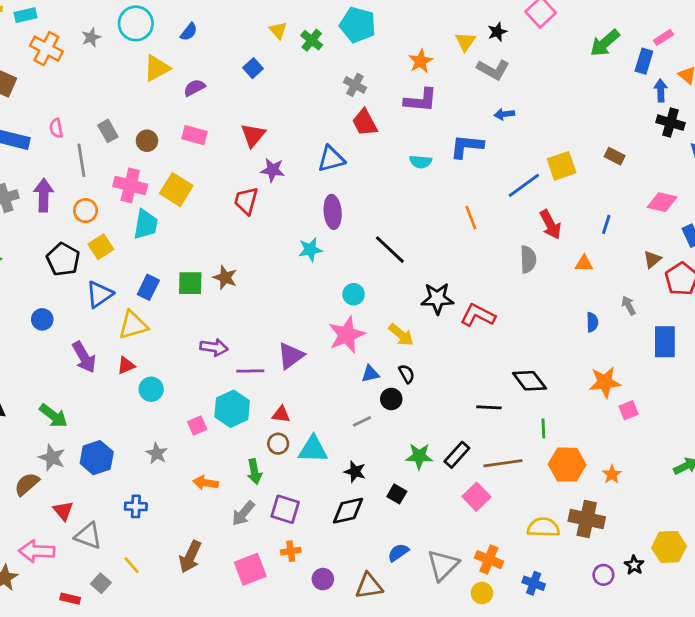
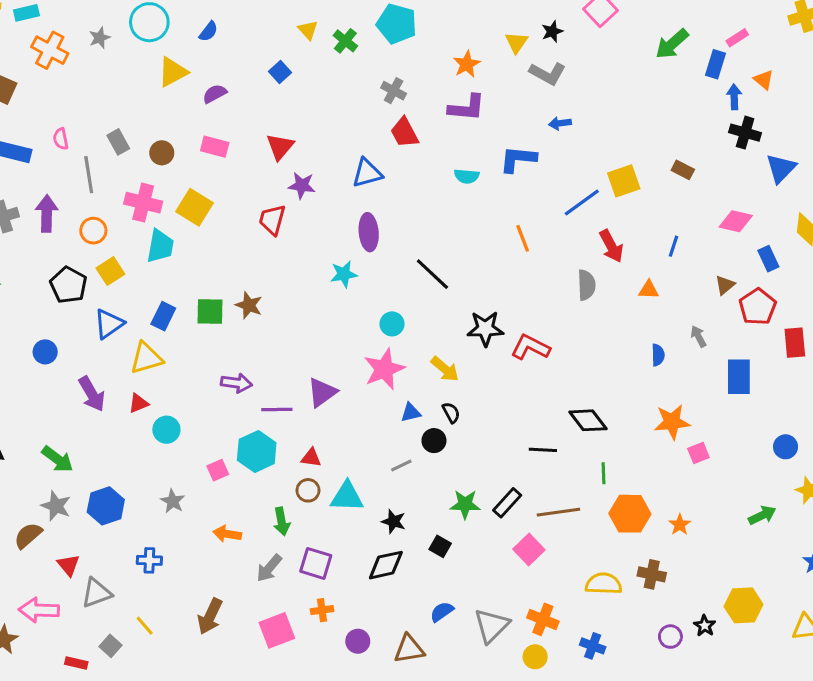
brown cross: (587, 519) -> (652, 574), size x0.7
gray triangle: (88, 536) -> (96, 593), turned -40

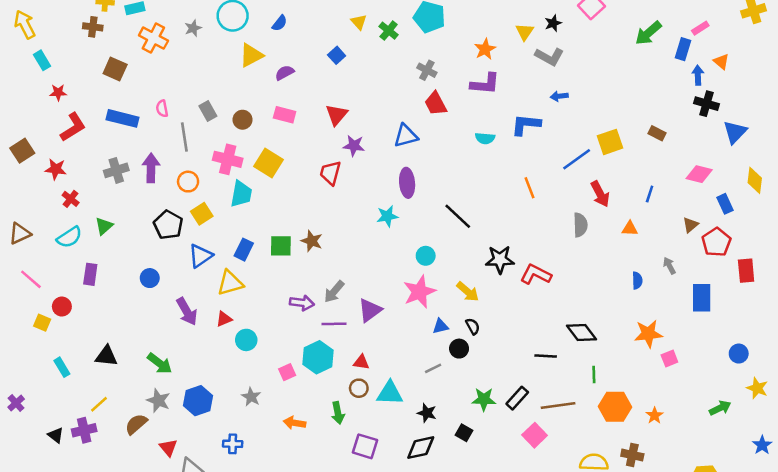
gray arrow: (269, 568) -> (334, 292), moved

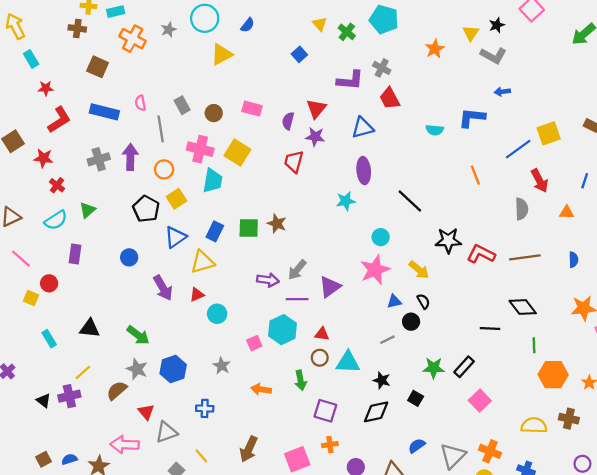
purple semicircle: (285, 73) -> (288, 121), moved, turned -48
purple L-shape: (485, 84) -> (350, 80), moved
red triangle: (337, 115) -> (316, 109), moved
brown line: (558, 406) -> (525, 257), moved

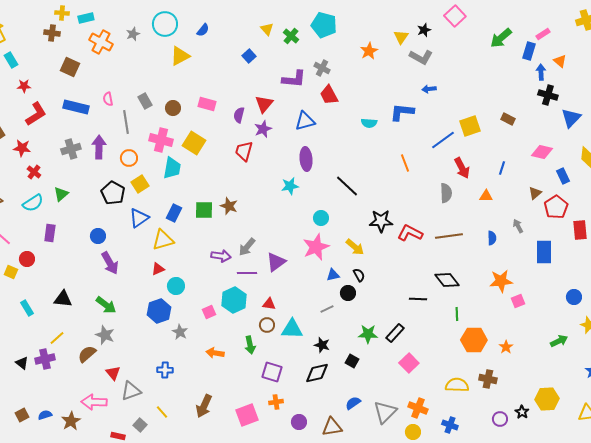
purple star: (315, 137) -> (263, 129), turned -30
purple arrow: (163, 288) -> (110, 263), moved
blue hexagon: (173, 369) -> (159, 311), moved

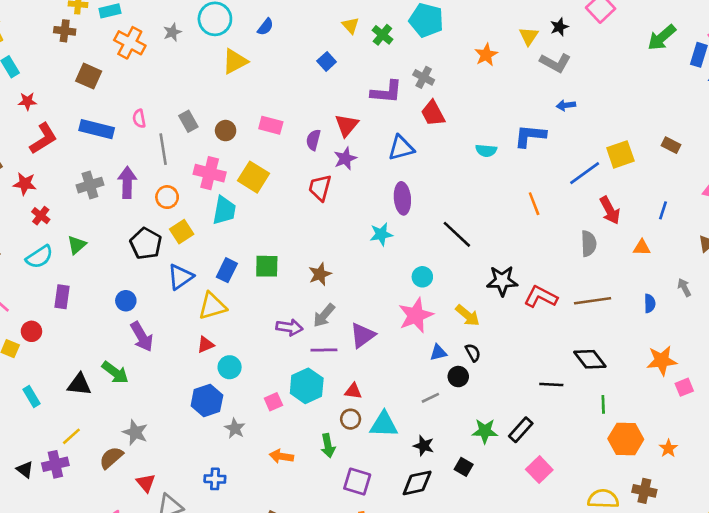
brown star: (229, 206) -> (320, 274), moved, turned 30
green arrow: (106, 305) -> (115, 373), moved

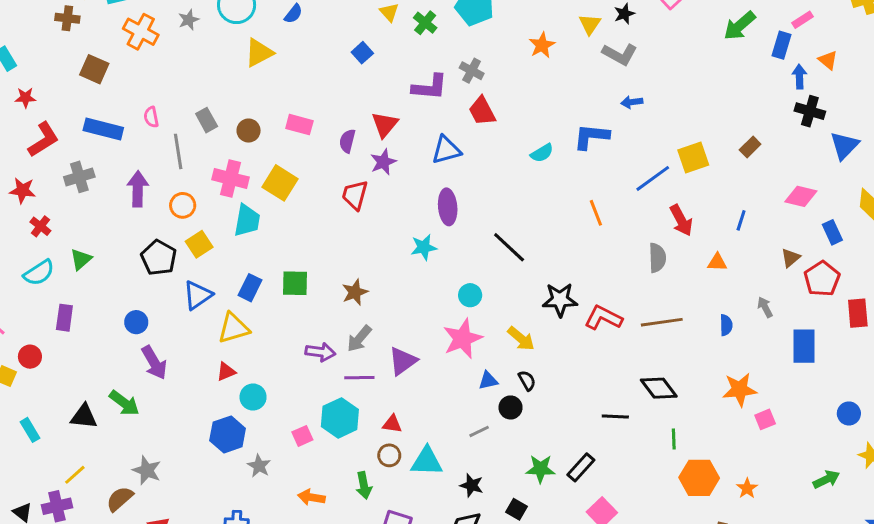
brown rectangle: (671, 145) -> (750, 147), turned -72
cyan semicircle: (486, 151) -> (542, 153), turned -36
gray cross: (90, 185) -> (79, 177), moved

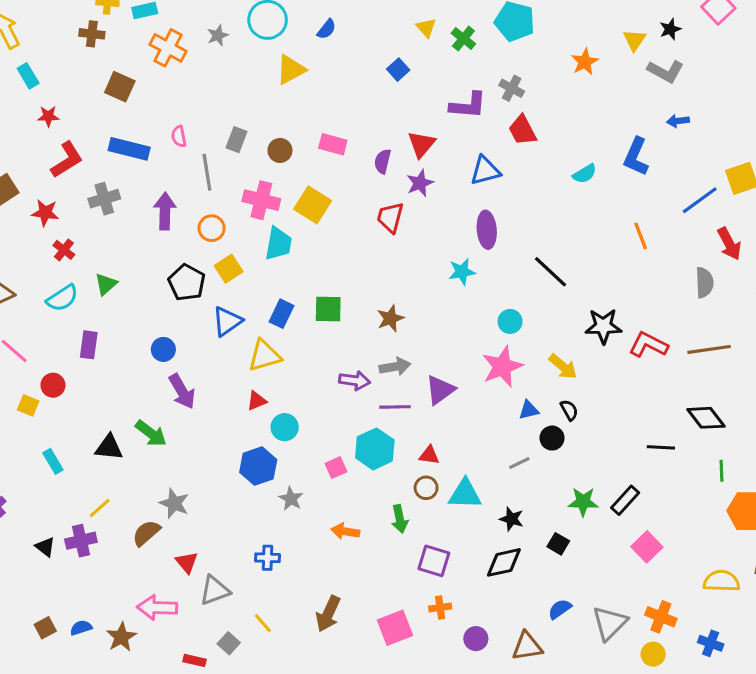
gray rectangle: (207, 120) -> (236, 140), turned 50
blue L-shape: (591, 137) -> (636, 157), turned -72
gray arrow: (359, 339) -> (395, 367), turned -140

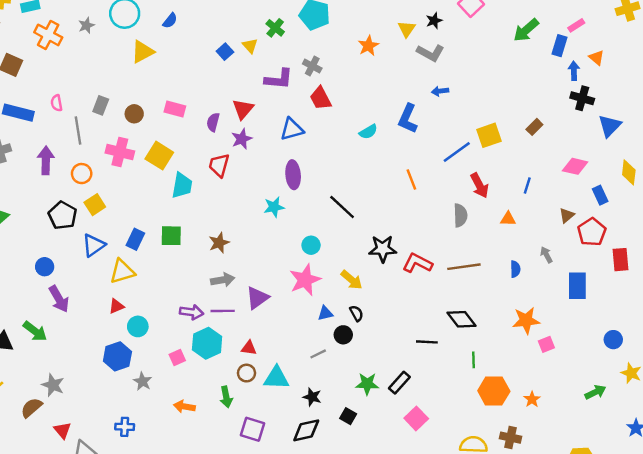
yellow triangle: (426, 28) -> (250, 46), moved
cyan trapezoid: (278, 244) -> (182, 185), moved
purple arrow: (355, 381) -> (192, 312), moved

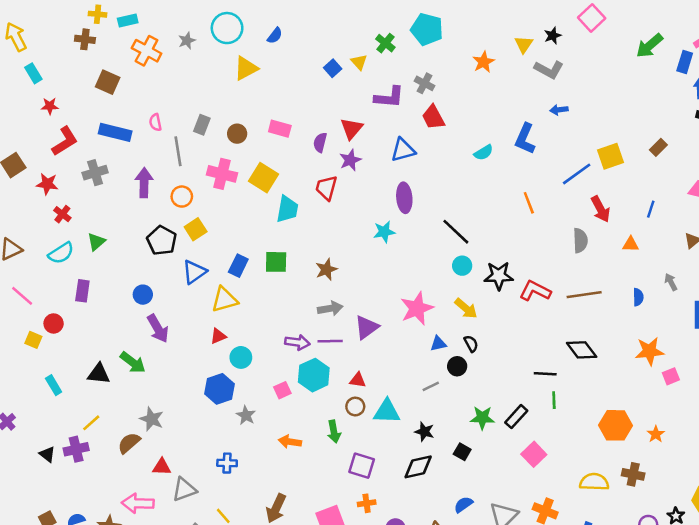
cyan circle: (311, 245) -> (462, 266), moved
green line: (473, 360) -> (554, 400), moved
red triangle: (63, 430) -> (162, 467), turned -48

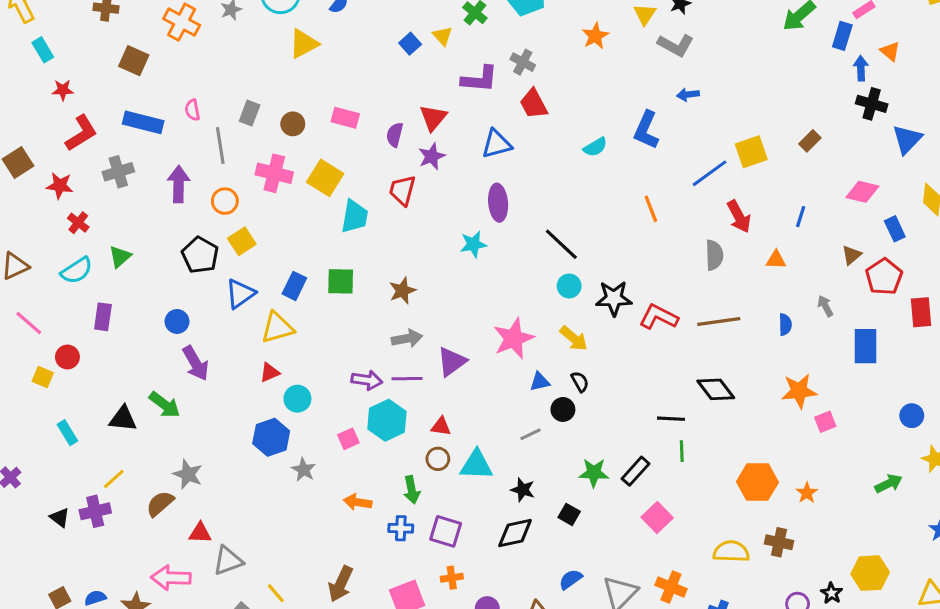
blue cross: (227, 463) -> (401, 528), moved

